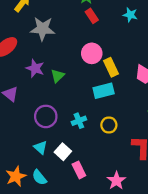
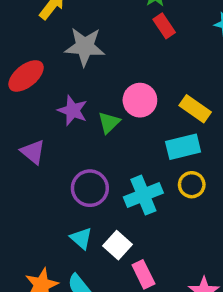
pink circle: (92, 53) -> (140, 100), moved
yellow rectangle: (111, 67) -> (195, 109), turned -30
cyan cross: (79, 121) -> (143, 195), size x1.5
yellow circle: (109, 125) -> (192, 185), moved

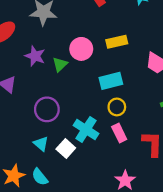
yellow rectangle: (195, 109) -> (117, 42), moved, turned -48
cyan cross: (143, 195) -> (86, 129), moved, turned -35
pink rectangle: (143, 274) -> (119, 133), moved

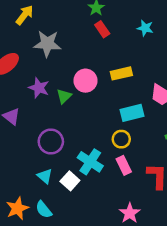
cyan rectangle: (111, 81) -> (132, 113), moved

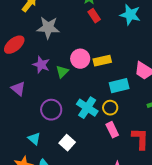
cyan star: (145, 28) -> (130, 15), size x1.5
yellow rectangle: (121, 73) -> (102, 61), moved
cyan cross: (90, 162) -> (87, 108), moved
cyan triangle: (45, 176) -> (34, 139), moved

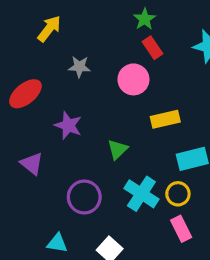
gray star: (48, 28) -> (79, 67), size x0.6
pink circle: (80, 59) -> (133, 79), moved
green triangle: (62, 72) -> (118, 149), moved
cyan triangle: (34, 139) -> (57, 243), turned -32

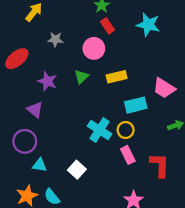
green triangle: (118, 149) -> (81, 77), moved
purple triangle: (32, 164) -> (35, 110), moved
purple circle: (84, 197) -> (25, 141), moved

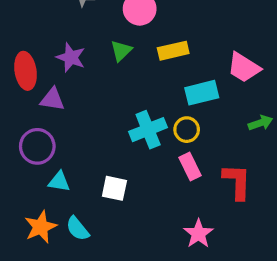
red ellipse: (17, 59) -> (26, 71), moved, turned -60
purple triangle: (35, 110) -> (52, 99), turned -30
cyan cross: (100, 130) -> (148, 130), turned 35
white square: (77, 170) -> (114, 188), turned -30

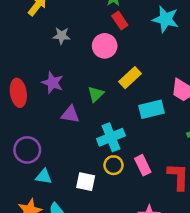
green triangle: (121, 51) -> (96, 94), moved
yellow rectangle: (173, 51) -> (130, 78), turned -30
purple triangle: (52, 99) -> (70, 114), moved
yellow circle: (187, 130) -> (114, 165), moved

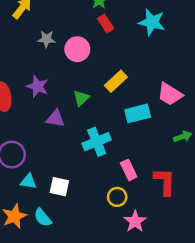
pink circle: (105, 46) -> (77, 49), moved
yellow circle: (114, 165) -> (117, 197), moved
white square: (86, 182) -> (59, 187), moved

